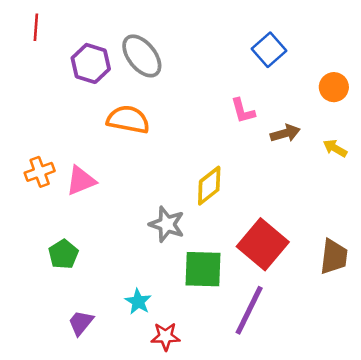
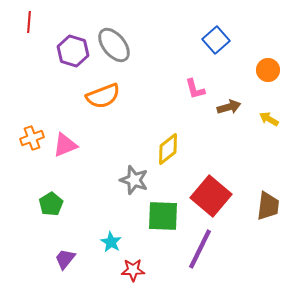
orange semicircle: (128, 120) -> (103, 96), turned 148

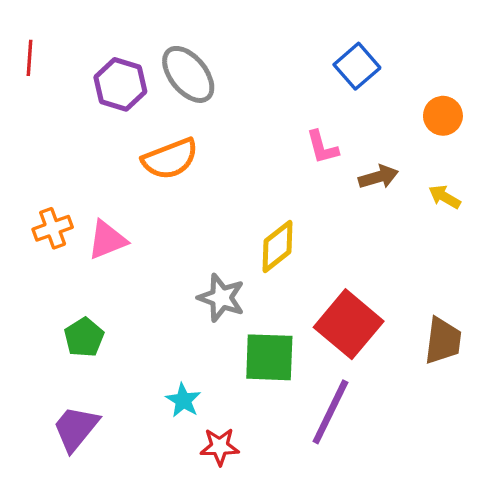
red line: (29, 22) -> (29, 58), moved
purple trapezoid: (65, 259) -> (76, 428), moved, size x1.4

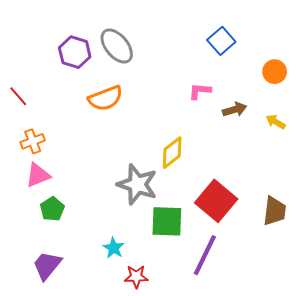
red line: (29, 58) -> (18, 96), moved, turned -45
pink L-shape: (322, 147) -> (200, 91), turned 110
pink triangle: (107, 240) -> (38, 175), moved
gray star: (221, 298) -> (137, 184), size x1.4

